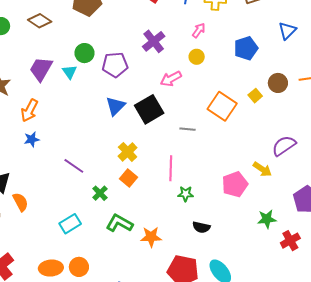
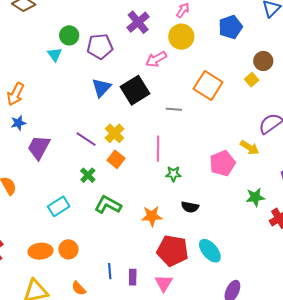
yellow circle: (197, 57) -> (181, 37), size x1.6
purple trapezoid: (41, 69) -> (39, 147), moved
yellow square: (255, 96) -> (252, 80), moved
purple line: (74, 166) -> (86, 139), moved
orange star: (151, 237) -> (152, 216), moved

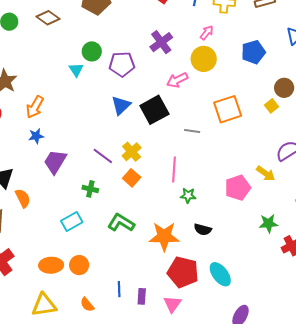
orange square: (208, 86) -> (228, 109), turned 36
green cross: (88, 175) -> (90, 189), moved, turned -35
orange star: (152, 216) -> (164, 236), size x1.4

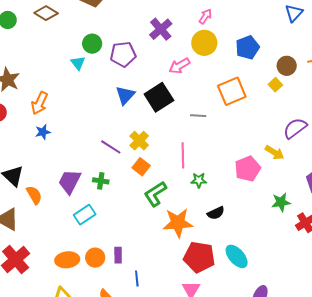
blue pentagon: (253, 52) -> (247, 47), moved
purple trapezoid: (55, 162) -> (70, 182), moved
green L-shape: (121, 223) -> (155, 194), moved, turned -60
black semicircle: (203, 229) -> (216, 213), turned -36
purple rectangle: (142, 296) -> (118, 255), moved

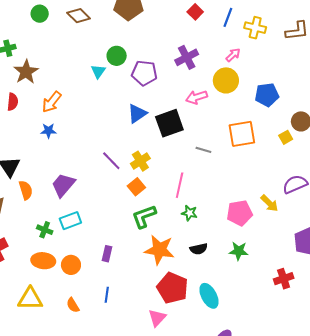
green cross: (101, 181) -> (45, 230), moved
green star: (281, 202) -> (239, 251), moved
purple rectangle: (118, 255) -> (107, 254), moved

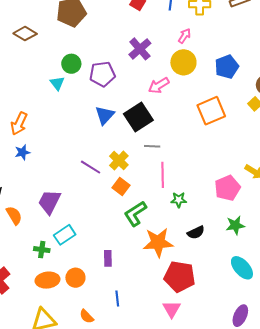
gray line: (203, 150) -> (152, 146), moved
cyan ellipse: (209, 296) -> (242, 268), moved

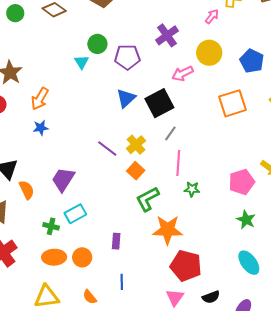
pink arrow: (184, 36) -> (212, 16), moved
blue pentagon: (227, 67) -> (252, 61), turned -30
gray line: (152, 146) -> (170, 133), turned -63
green star: (235, 225) -> (246, 220), turned 30
black semicircle: (196, 232) -> (211, 297), moved

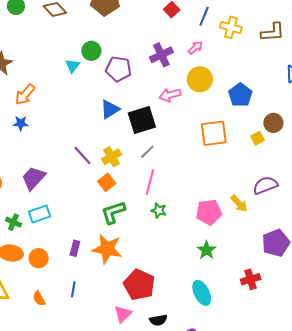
pink arrow: (212, 16) -> (195, 48), moved
orange star: (168, 230) -> (107, 249), moved

